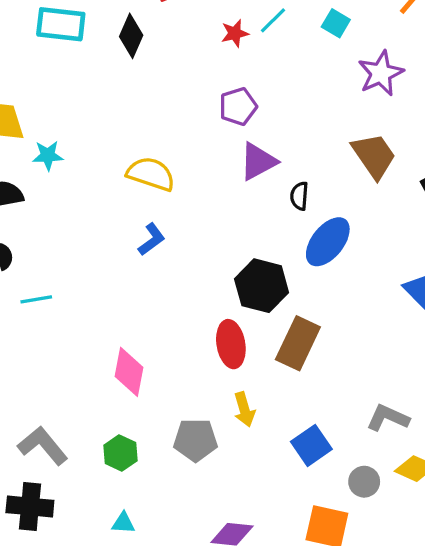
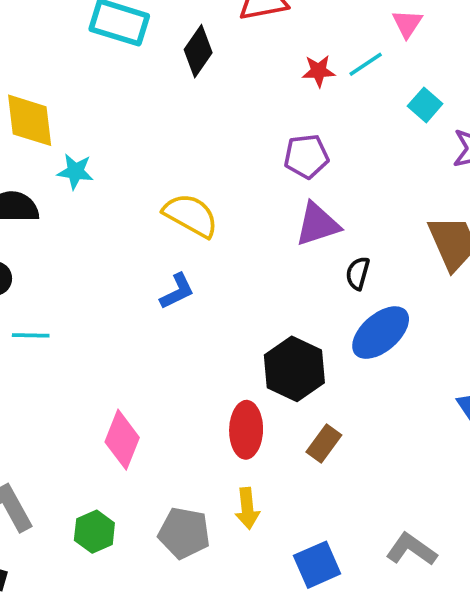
cyan square: (336, 23) -> (425, 105), moved
brown rectangle: (298, 343) -> (324, 443), size x0.6

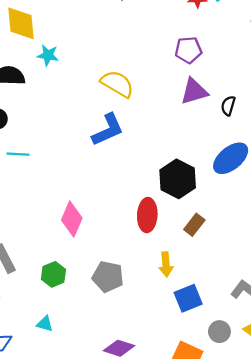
black semicircle: (358, 273) -> (228, 106), moved
blue L-shape: (177, 291) -> (108, 130), size x1.5
yellow arrow: (247, 508) -> (166, 264), moved

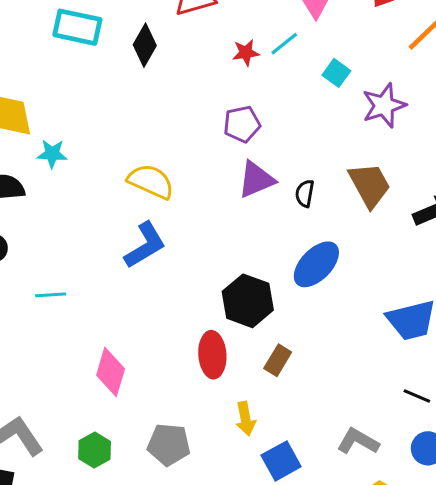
cyan line: (18, 154) -> (51, 295), moved

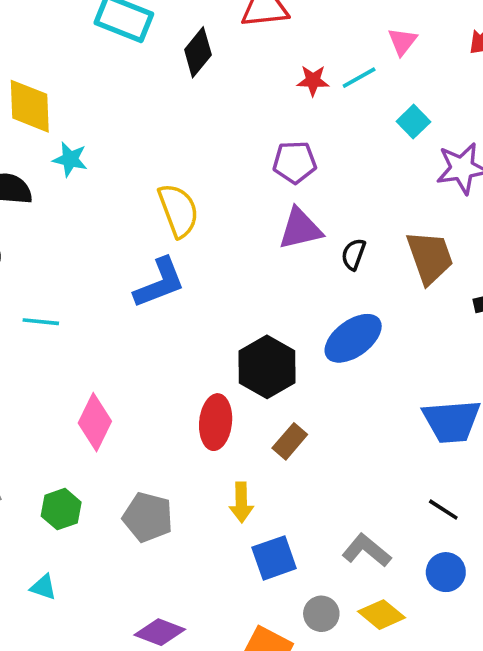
yellow semicircle: (151, 181) -> (178, 210), turned 36

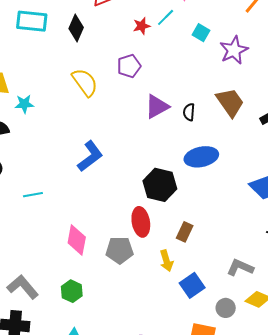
purple pentagon: (295, 162) -> (129, 66), moved
yellow semicircle: (178, 210) -> (85, 82), moved
blue ellipse: (353, 338) -> (201, 157), turned 40
brown rectangle: (290, 441) -> (185, 232), moved
gray pentagon: (148, 517) -> (120, 250), moved

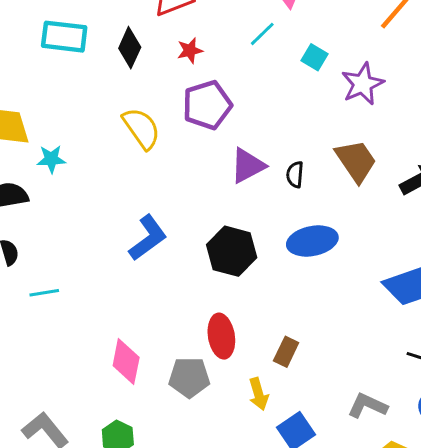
red star: (142, 26) -> (190, 51), moved
purple pentagon: (129, 66) -> (207, 105), size x1.4
black hexagon: (160, 185) -> (232, 251), moved
cyan line: (33, 195) -> (44, 293), moved

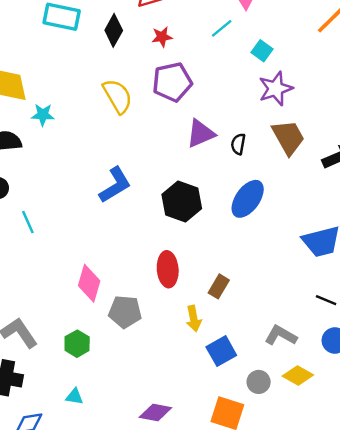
purple star: (363, 84) -> (276, 89), moved
blue ellipse: (312, 241) -> (248, 199), turned -48
cyan line: (44, 293) -> (28, 222), turned 70
gray pentagon: (189, 377) -> (125, 312), moved

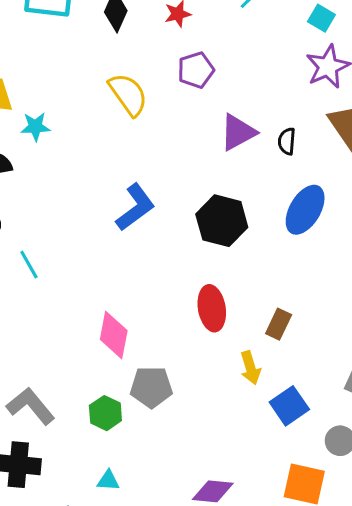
cyan square: (262, 51) -> (321, 18), moved
purple pentagon: (172, 82) -> (196, 70), size x0.7
gray pentagon: (125, 312) -> (151, 387), moved

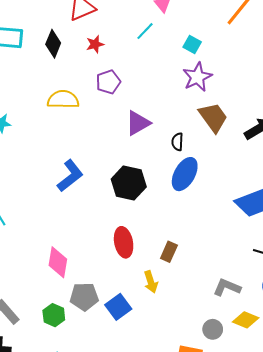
yellow semicircle: (128, 94) -> (63, 100), turned -52
black semicircle: (287, 141) -> (177, 142), moved
blue square: (289, 406) -> (118, 307), moved

